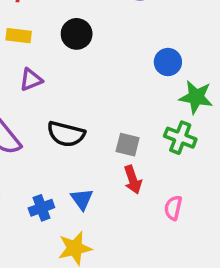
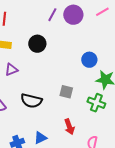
gray square: (128, 145) -> (66, 92), moved
blue triangle: (82, 199) -> (40, 138), turned 40

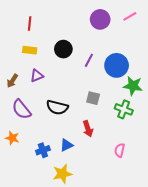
purple line: (52, 15) -> (89, 60), moved
blue circle: (89, 60) -> (117, 65), size x1.5
red arrow: (69, 127) -> (88, 129), moved

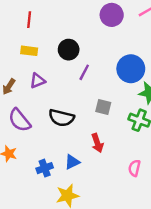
purple line: (89, 60) -> (84, 72), moved

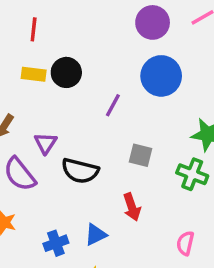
black circle: (69, 50) -> (66, 72), moved
blue circle: (131, 69) -> (161, 76), moved
purple triangle: (37, 81) -> (46, 143), moved, turned -35

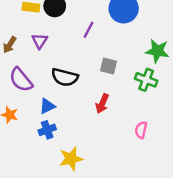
purple triangle: (46, 143) -> (40, 41), moved
red arrow: (132, 207) -> (102, 104), turned 42
blue triangle: (96, 235) -> (47, 106), moved

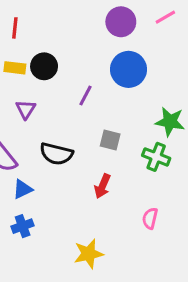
blue triangle: (47, 106) -> (23, 189), moved
blue cross: (47, 130) -> (23, 226), moved
yellow star: (71, 159) -> (89, 254), moved

